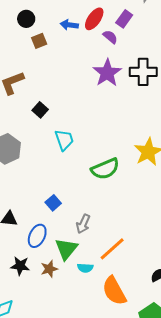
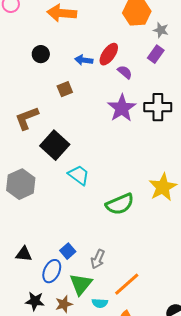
purple rectangle: (124, 19) -> (156, 54), moved
brown square: (39, 41) -> (65, 89), moved
black square: (40, 110) -> (55, 145), size x1.8
cyan trapezoid: (64, 140) -> (79, 175), turned -35
blue square: (53, 203) -> (68, 251), moved

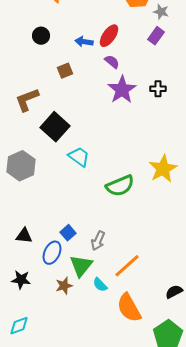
purple semicircle: (125, 72) -> (112, 62), moved
black cross: (158, 107) -> (158, 89), size x0.6
black star: (35, 301) -> (21, 280), moved
cyan semicircle: (100, 303) -> (100, 285), turned 42

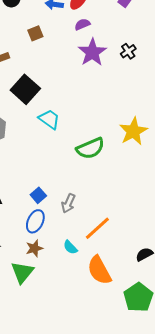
purple semicircle: (112, 62) -> (82, 24), turned -63
black cross: (158, 89) -> (128, 51), turned -35
blue ellipse: (52, 253) -> (35, 221), moved
green triangle: (81, 266) -> (22, 272), moved

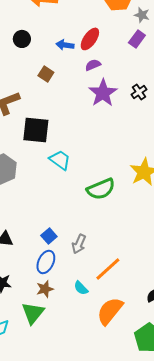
brown square: (35, 33) -> (46, 74), turned -35
black square: (25, 89) -> (36, 130), turned -36
orange semicircle: (99, 270) -> (110, 311), turned 68

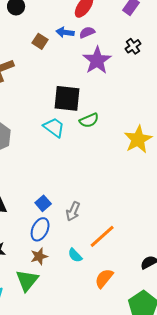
blue arrow: (65, 45) -> (65, 32), moved
black cross: (139, 92) -> (133, 46), moved
black square: (36, 130) -> (67, 98), moved
green semicircle: (101, 189) -> (89, 120), moved, size x0.7
orange semicircle: (110, 311) -> (104, 278), size x0.7

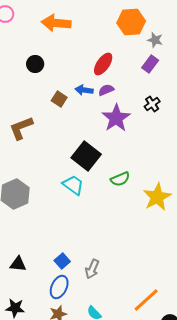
black square: (67, 98) -> (86, 156), turned 32
green semicircle: (89, 120) -> (120, 179), moved
orange line: (102, 236) -> (146, 300), moved

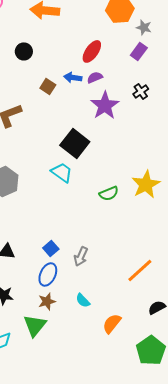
green semicircle: (120, 179) -> (109, 193), moved
orange line: (146, 300) -> (140, 270), moved

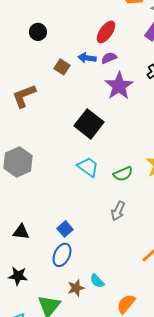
cyan trapezoid: (62, 172) -> (88, 167), moved
gray arrow: (81, 256) -> (118, 211), moved
brown star: (47, 301) -> (76, 288), moved

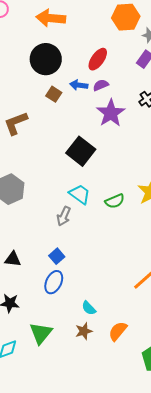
black circle: (38, 32) -> (46, 59), moved, size x1.8
gray arrow: (118, 211) -> (64, 216), moved
brown star: (76, 288) -> (84, 331), moved

